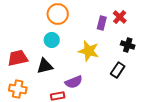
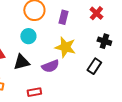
purple rectangle: (102, 23) -> (63, 17), moved
purple semicircle: (74, 82) -> (50, 66), moved

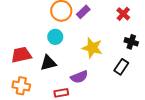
purple rectangle: (63, 17) -> (83, 12), moved, turned 32
purple semicircle: (50, 66) -> (79, 77), moved

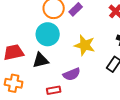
cyan circle: (55, 37) -> (48, 34), size x1.5

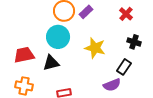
purple semicircle: (72, 74) -> (112, 85), moved

